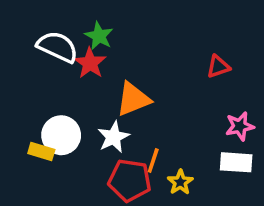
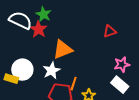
white rectangle: (236, 162) -> (120, 85), turned 36

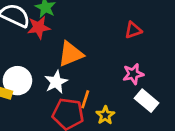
red star: (38, 29) -> (39, 27), turned 30
pink star: (122, 65) -> (133, 74), moved

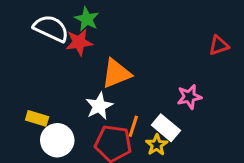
red triangle: (133, 30) -> (219, 45), moved
white circle: (17, 81) -> (57, 140), moved
white rectangle: (147, 101) -> (166, 128), moved

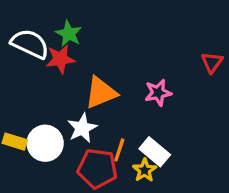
red triangle: (219, 45) -> (212, 62), turned -35
pink star: (189, 97) -> (158, 93), moved
white circle: (57, 140) -> (45, 143), moved

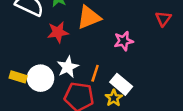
red star: (60, 59) -> (58, 32), moved
orange triangle: (101, 93) -> (89, 17), moved
orange line: (119, 150) -> (95, 73), moved

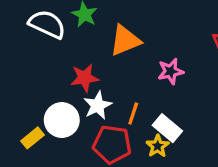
red star: (58, 32) -> (84, 78), moved
yellow rectangle: (18, 77) -> (33, 138), moved, turned -56

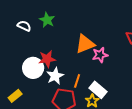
white semicircle: (47, 24) -> (24, 26), size x0.6
orange triangle: (125, 40) -> (85, 44), moved
white circle: (62, 120) -> (33, 68), moved

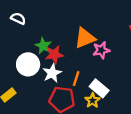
green star: (47, 20) -> (43, 46), moved
red star: (47, 59) -> (54, 55), moved

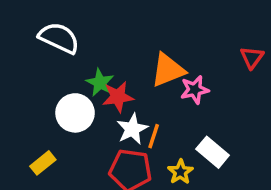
white semicircle: (18, 18) -> (59, 38), size x1.6
white star: (52, 73) -> (132, 129), moved
white rectangle: (99, 88) -> (213, 152), moved

